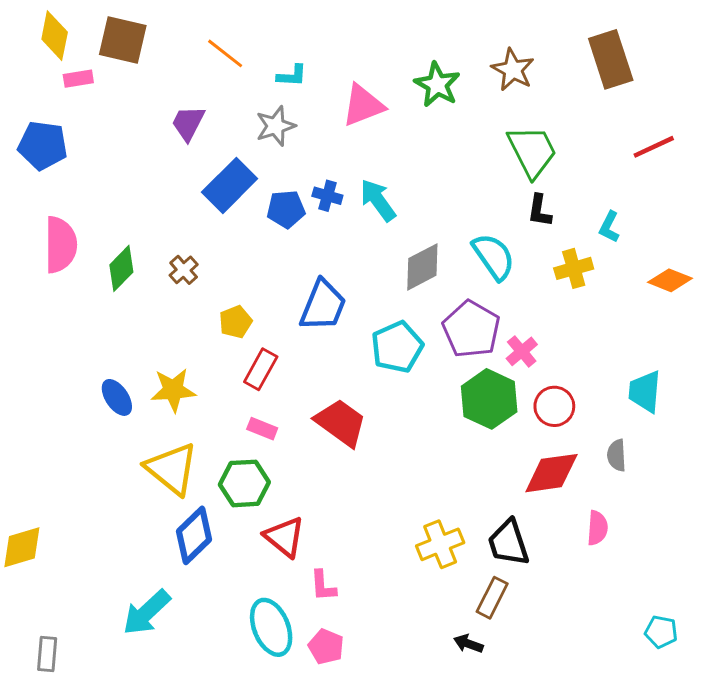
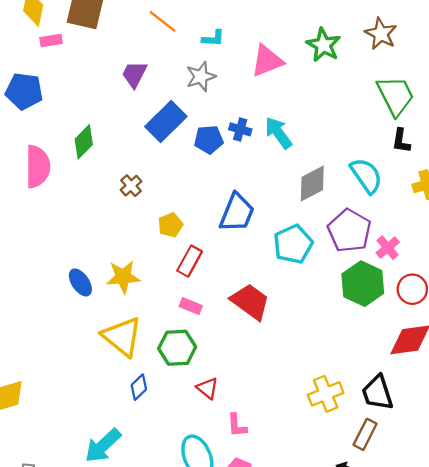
green diamond: (121, 268) -> (84, 142), moved
blue diamond: (194, 535) -> (139, 387), size x0.6
red triangle: (284, 537) -> (208, 388), size x0.7

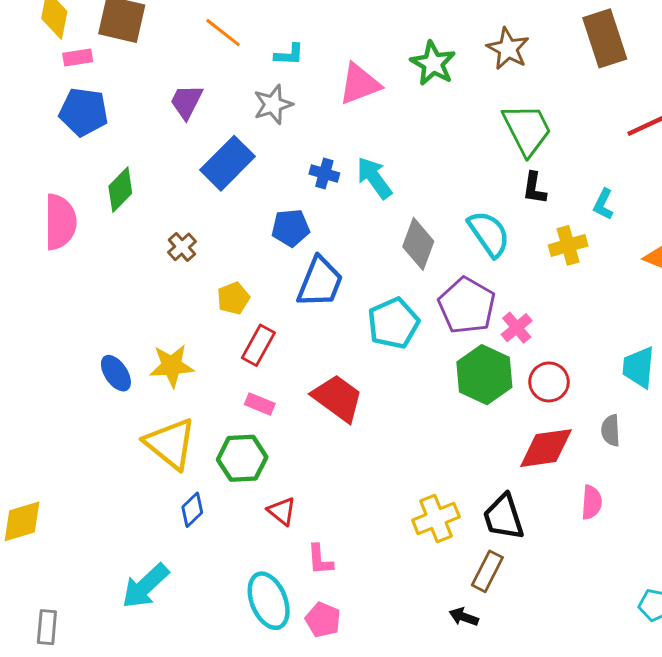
blue pentagon: (24, 91) -> (84, 112), moved
blue pentagon: (209, 140) -> (291, 228), moved
gray diamond: (312, 183) -> (418, 244), turned -42

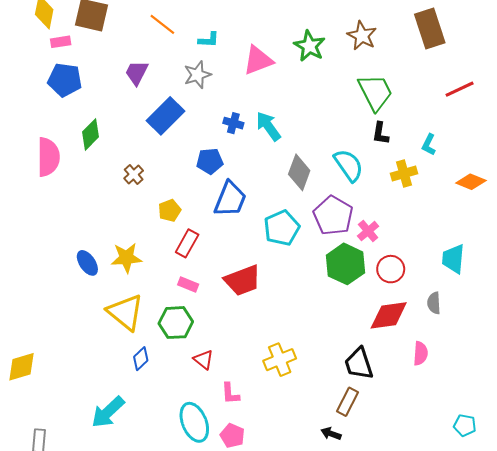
red trapezoid: (338, 398) -> (243, 280), turned 123
yellow cross: (436, 519) -> (280, 360), moved

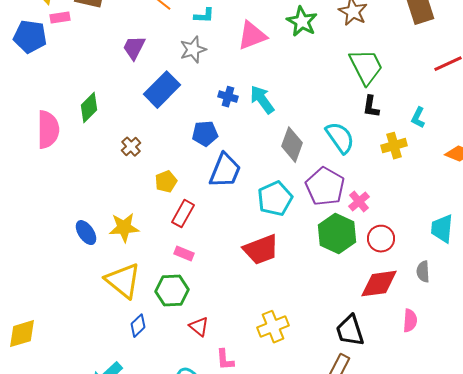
blue pentagon: (65, 80) -> (30, 37), moved
red trapezoid: (243, 280) -> (261, 250), moved

